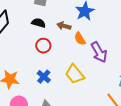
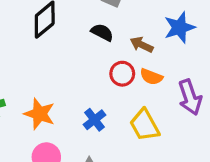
orange semicircle: (80, 39) -> (151, 77), moved, turned -48
red circle: (43, 46) -> (122, 74), moved

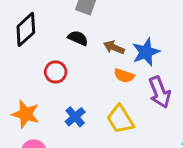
blue star: (179, 27) -> (146, 52), moved
red circle: (122, 74) -> (56, 72), moved

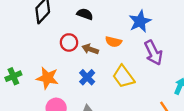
brown arrow: (114, 47) -> (90, 49), moved
orange semicircle: (124, 76) -> (113, 42), moved

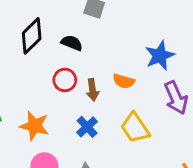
black semicircle: (85, 14) -> (72, 43), moved
brown arrow: (90, 49) -> (92, 90), turned -119

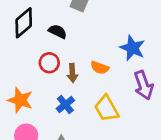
blue star: (160, 56) -> (132, 48), turned -30

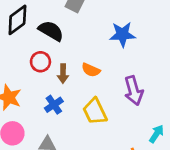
black semicircle: (58, 31) -> (51, 31), size x1.4
blue star: (132, 48) -> (122, 34), moved, turned -30

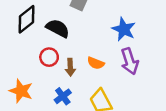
blue star: (122, 34) -> (124, 29), turned 30
purple arrow: (134, 91) -> (130, 61), moved

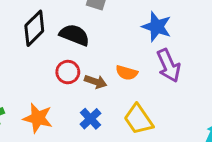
brown arrow: (70, 67) -> (96, 82), turned -63

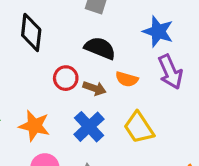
black diamond: (34, 28) -> (31, 32), turned -39
black semicircle: (74, 35) -> (100, 48), moved
blue cross: (90, 119) -> (89, 127), size x1.4

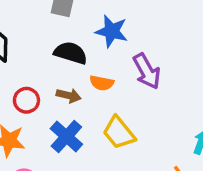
blue star: (158, 31) -> (112, 31), moved
red circle: (66, 78) -> (26, 100), moved

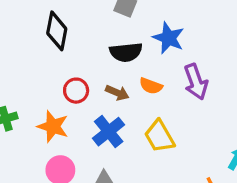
black semicircle: (71, 53) -> (126, 52), turned 148

